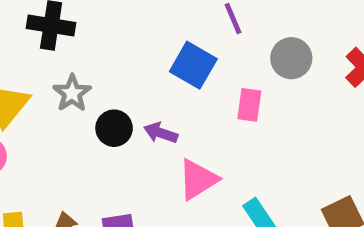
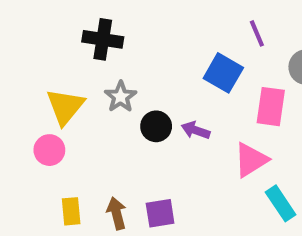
pink rectangle: (249, 105) -> (271, 107), size x1.4
pink triangle: (198, 179) -> (251, 160), moved

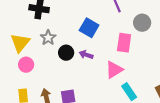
blue square: (223, 73) -> (89, 28), moved
pink circle: (49, 150) -> (26, 65), moved

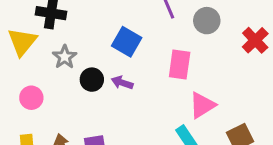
gray circle: (142, 23) -> (207, 21), moved
yellow triangle: (20, 43) -> (22, 42), moved
pink triangle: (114, 70) -> (202, 105), moved

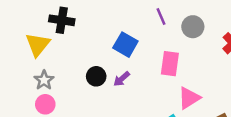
gray star: (65, 57) -> (44, 80), moved
purple arrow: (122, 83) -> (122, 79), turned -60
pink circle: (31, 98) -> (45, 104), moved

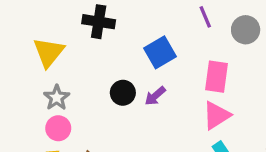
black cross: (62, 20) -> (99, 22), moved
blue square: (125, 45) -> (160, 52), turned 30
pink triangle: (189, 98) -> (216, 115), moved

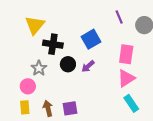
black cross: (99, 22) -> (53, 44), moved
yellow triangle: (49, 52) -> (35, 25), moved
gray star: (57, 98) -> (39, 68), moved

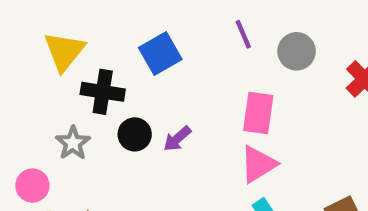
blue square: (91, 39) -> (160, 53), moved
pink circle: (28, 86) -> (32, 186), moved

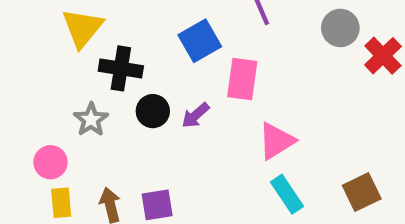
gray circle: (297, 51) -> (340, 28), moved
blue square: (160, 53) -> (200, 41), moved
pink rectangle: (258, 113) -> (242, 79), moved

